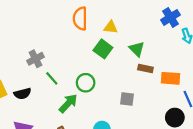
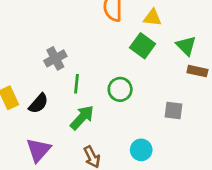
green line: (52, 78) -> (76, 84), turned 48
black semicircle: (22, 94) -> (38, 103), turned -35
green arrow: (68, 103) -> (82, 118), moved

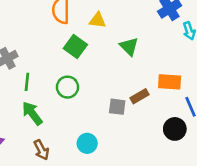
green square: (143, 46) -> (75, 47), moved
brown rectangle: (197, 71) -> (139, 96), moved, turned -42
green arrow: (82, 118) -> (32, 113), turned -80

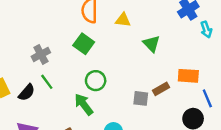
green square: (75, 47) -> (84, 44), moved
green line: (27, 82) -> (47, 82), moved, turned -42
green arrow: (32, 113) -> (84, 104), moved

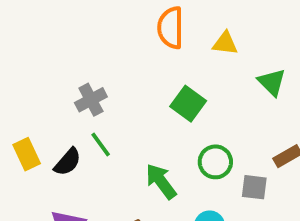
green square: (84, 44) -> (188, 104), moved
green circle: (96, 81) -> (215, 162), moved
gray square: (141, 98) -> (254, 187), moved

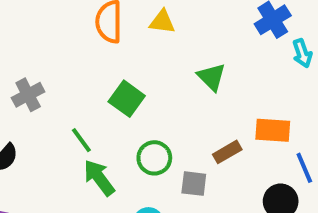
yellow triangle: (225, 43) -> (162, 22), moved
green line: (101, 144) -> (81, 140), moved

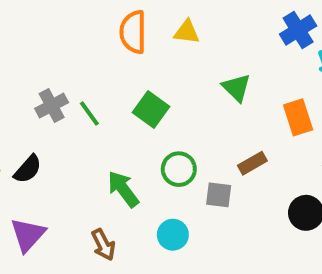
orange rectangle: (273, 130) -> (298, 117), moved, turned 68
green line: (81, 140) -> (89, 113), moved

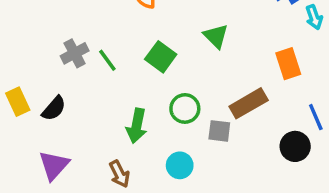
green triangle: (236, 88) -> (216, 36), moved
brown rectangle: (252, 163) -> (249, 103), size x1.5
green arrow: (123, 189) -> (137, 126), turned -132

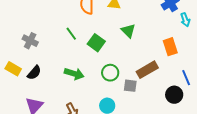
gray cross: (75, 53) -> (30, 41), moved, turned -35
green line: (107, 60) -> (71, 34), moved
yellow rectangle: (18, 102) -> (13, 69), turned -35
green arrow: (137, 126) -> (74, 74), moved, turned -84

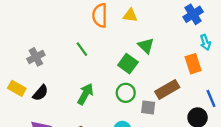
cyan arrow: (185, 20) -> (205, 42), moved
gray cross: (30, 41) -> (36, 57), turned 35
green square: (96, 43) -> (128, 64), moved
green arrow: (74, 74) -> (85, 94), turned -78

